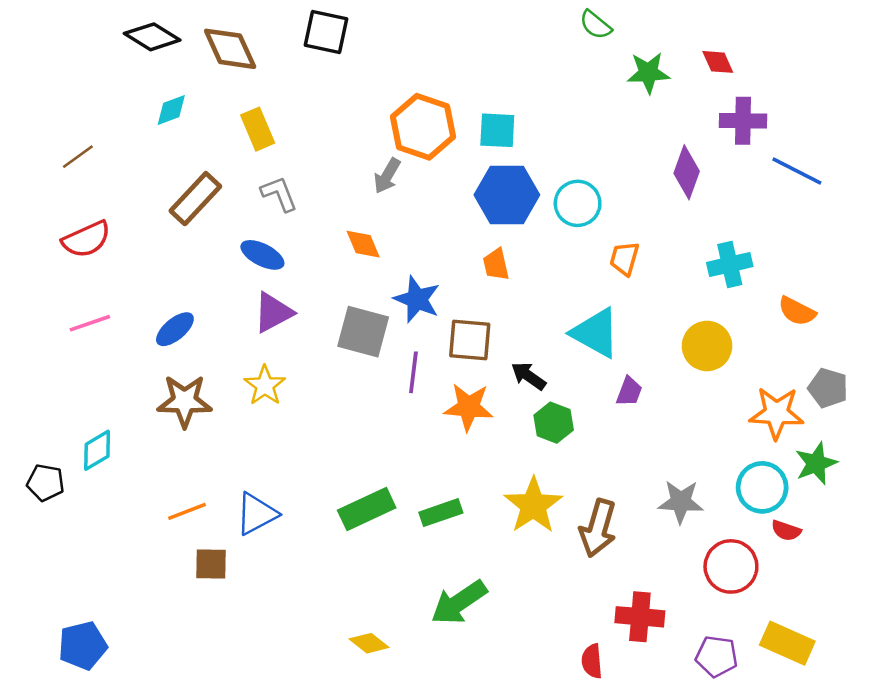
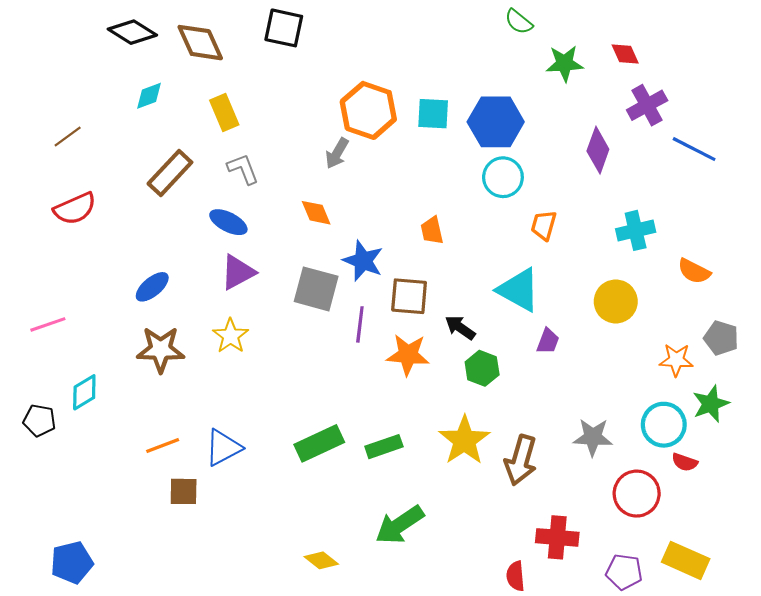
purple cross: (743, 121) -> (647, 105), turned -30
blue hexagon: (507, 195) -> (496, 122), moved
pink line: (90, 323) -> (48, 324), moved
orange star: (777, 413) -> (676, 360), size x0.7

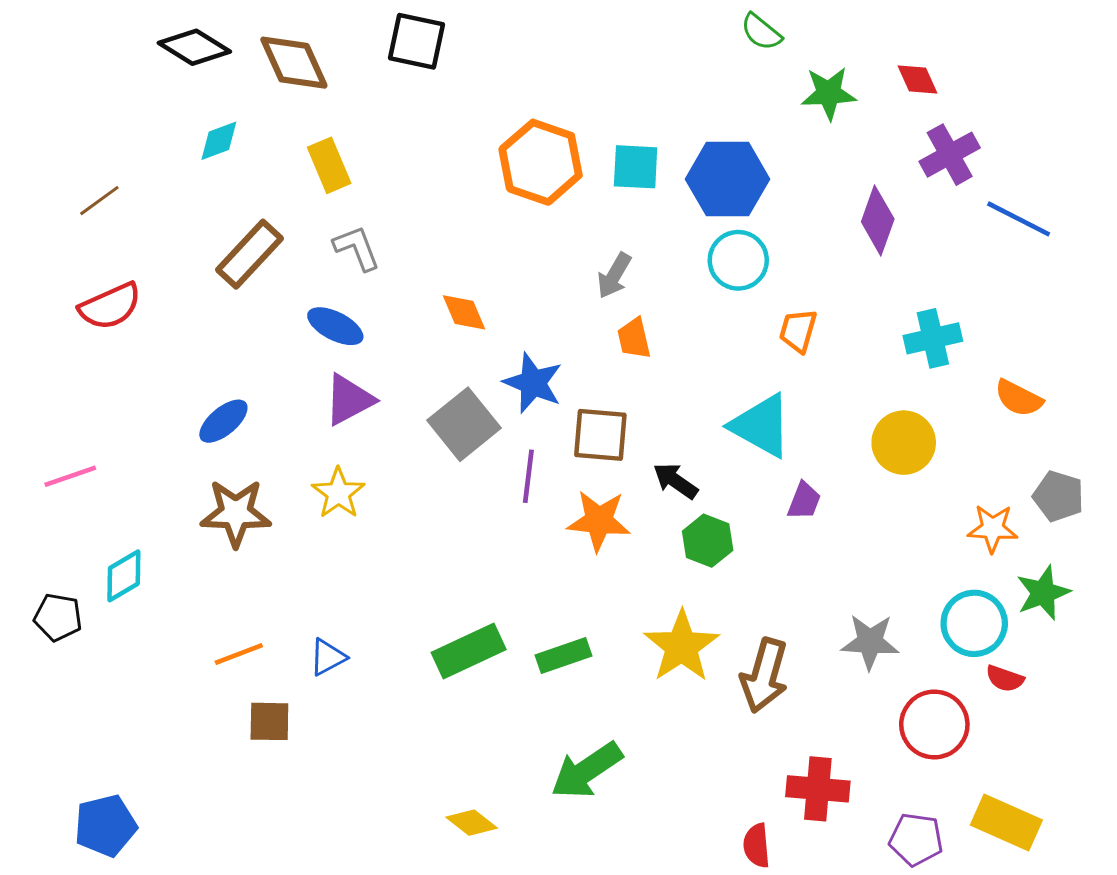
gray arrow: (337, 153) -> (614, 276), moved
gray square: (316, 289) -> (464, 424), turned 36
blue triangle: (223, 448) -> (328, 657), size x0.7

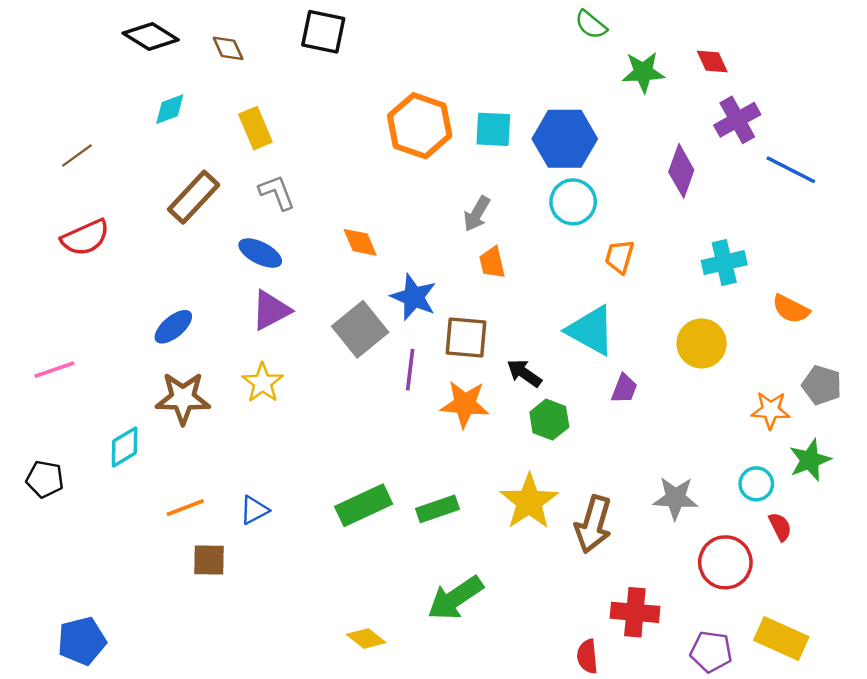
brown diamond: (294, 63) -> (228, 48), size x0.6
cyan diamond: (124, 576) -> (125, 447), moved
cyan circle: (974, 623) -> (756, 484), size x0.7
red semicircle: (1005, 679) -> (780, 527), turned -136

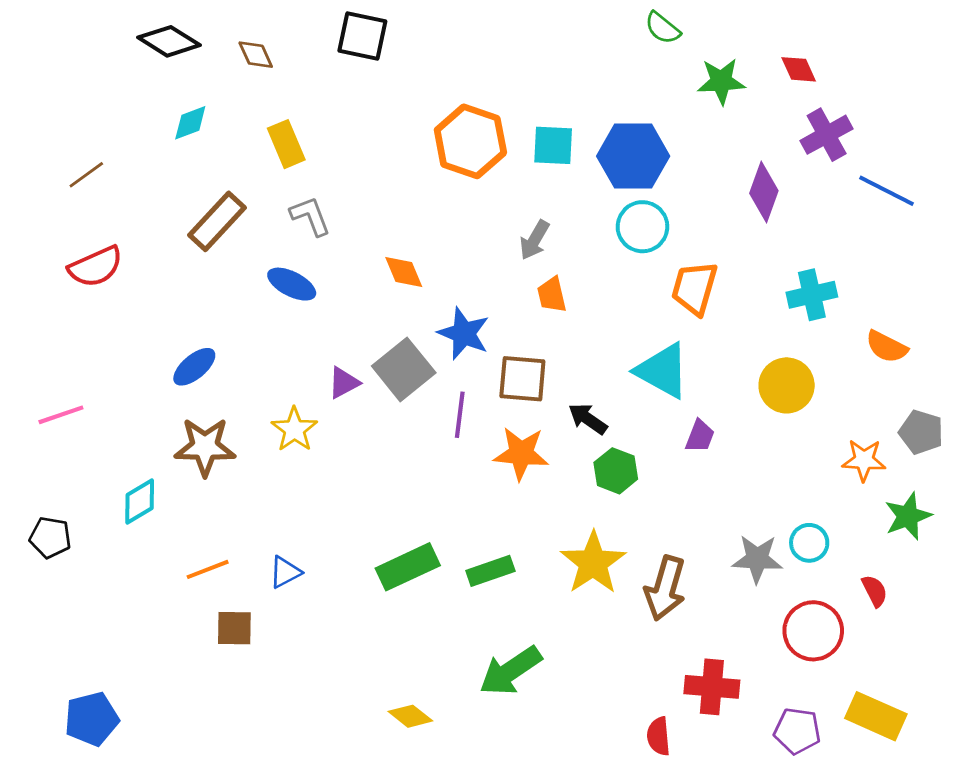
orange trapezoid: (619, 257) -> (694, 288), size x1.4
purple triangle: (271, 310) -> (344, 383), moved, size x0.7
cyan circle: (756, 484) -> (809, 543), moved

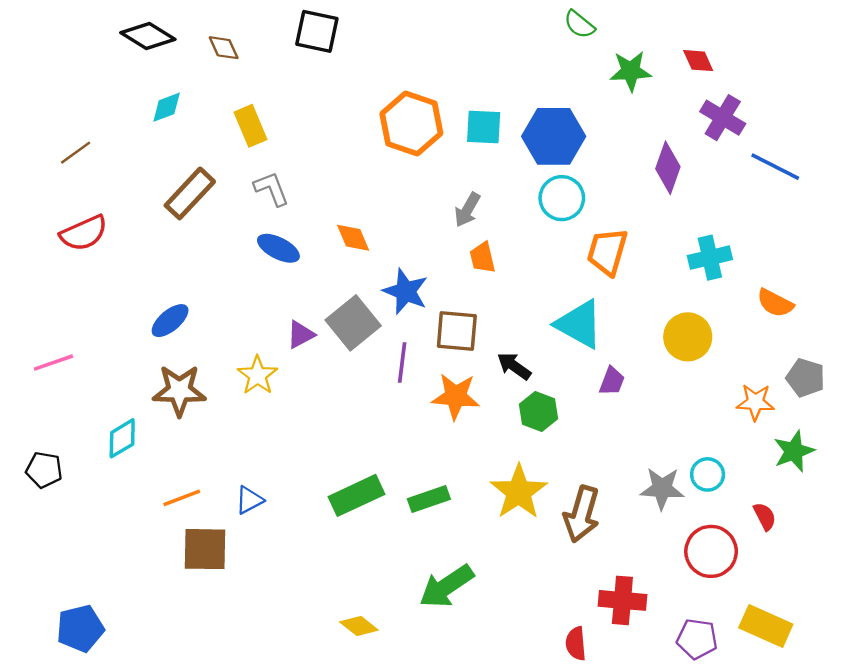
purple cross: (827, 135) -> (723, 118), turned -30
blue ellipse: (292, 284) -> (278, 248), moved
brown square: (234, 628) -> (205, 549), size x1.4

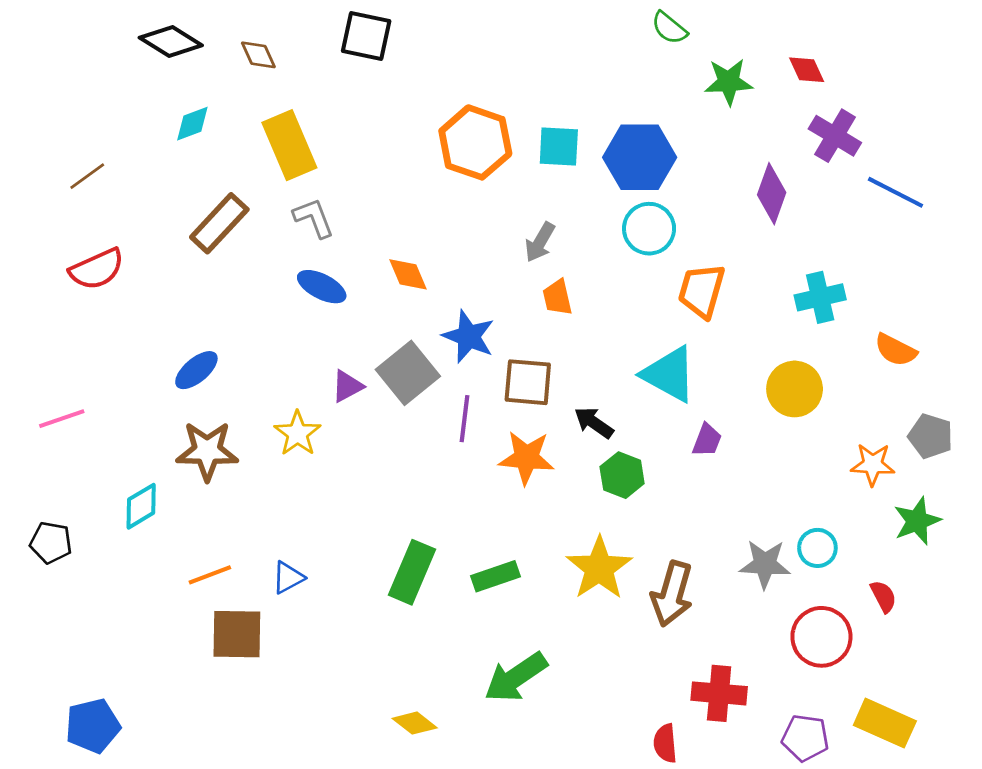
yellow rectangle: (250, 126) -> (289, 145), size x1.4
green rectangle: (357, 495) -> (412, 572), turned -42

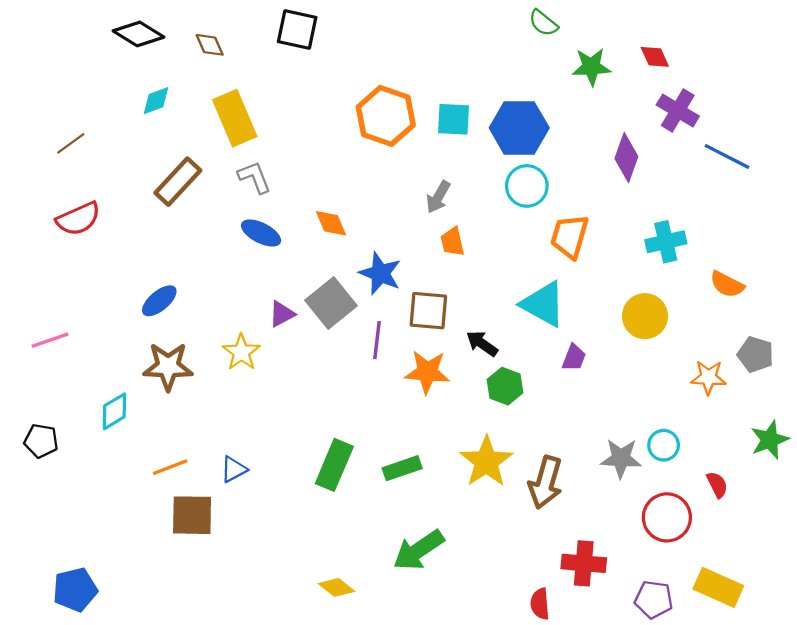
green star: (917, 521) -> (770, 440), moved

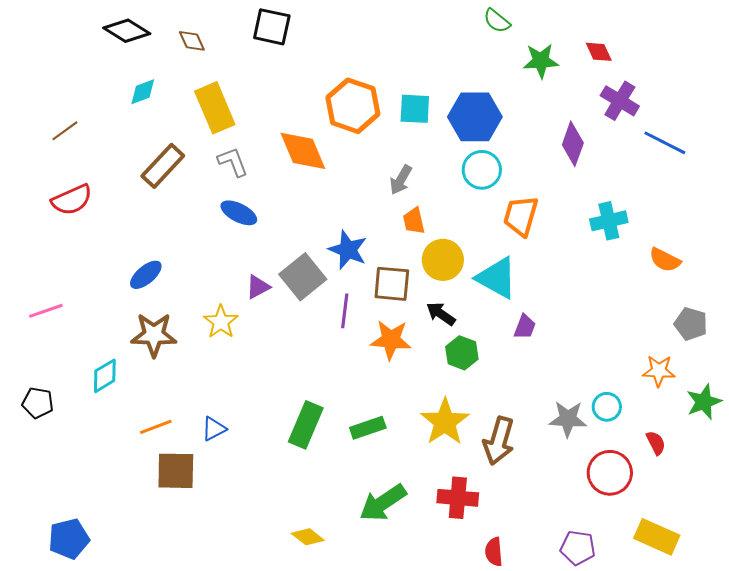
orange diamond: (331, 223) -> (303, 151), moved, size x1.6
yellow circle: (645, 316) -> (443, 260), moved
orange star: (708, 377) -> (659, 371), moved
red cross: (584, 563) -> (458, 498), moved
purple pentagon: (654, 599) -> (578, 548), moved

